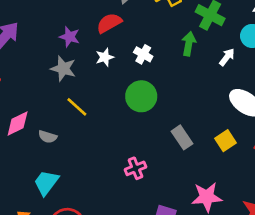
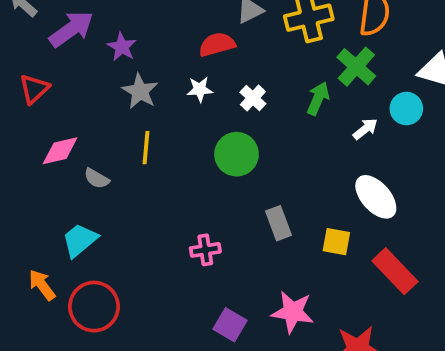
purple star: (69, 37) -> (122, 47), moved
yellow line: (77, 107) -> (146, 148), turned 40
yellow square: (226, 141) -> (336, 242), turned 30

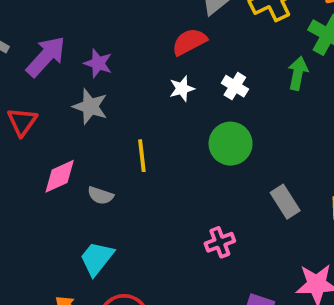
gray star: (140, 91) -> (90, 107), moved

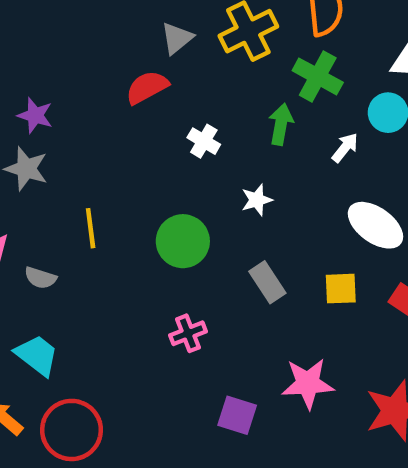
white star: (182, 89) -> (257, 200), moved
green circle: (231, 144) -> (183, 241), moved
cyan trapezoid: (97, 258) -> (37, 355), turned 90

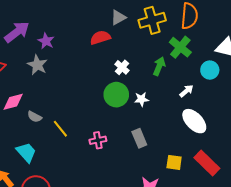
white arrow: (345, 148) -> (186, 91), moved
yellow line: (91, 228) -> (60, 129), moved, turned -42
green circle: (183, 241) -> (116, 95), moved
yellow square: (341, 289) -> (174, 162), moved
pink cross: (188, 333) -> (98, 140), moved

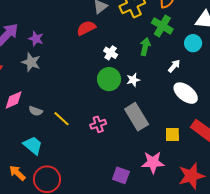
gray rectangle: (139, 138) -> (137, 117), size x1.5

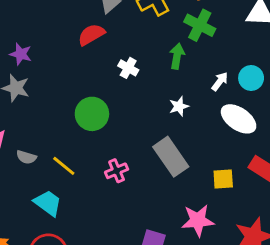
cyan circle: (193, 43) -> (251, 78), moved
green circle: (109, 79) -> (92, 114), moved
white star: (133, 80) -> (179, 106), moved
cyan trapezoid: (33, 145) -> (48, 203), moved

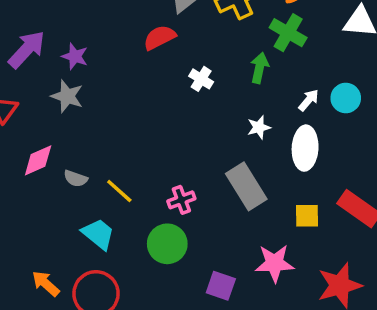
green circle: (92, 114) -> (167, 244), moved
white ellipse: (239, 119) -> (305, 148), moved, turned 56

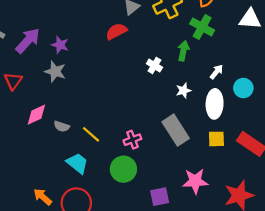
white cross: (201, 79) -> (154, 66), moved
cyan circle: (346, 98) -> (243, 88), moved
yellow square: (307, 216) -> (216, 139), moved
purple square: (221, 286) -> (160, 197), turned -30

